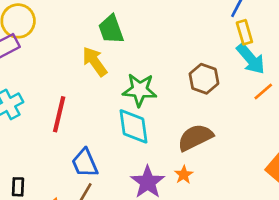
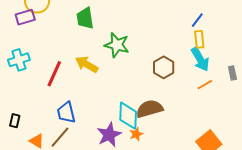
green trapezoid: (111, 29) -> (85, 18), moved
yellow arrow: (95, 62) -> (87, 64), moved, turned -35
green star: (140, 90) -> (117, 45), moved
cyan diamond: (133, 126) -> (128, 116), moved

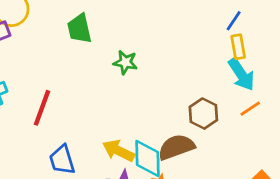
green star: (117, 45) -> (125, 62), size x0.7
yellow arrow: (87, 64) -> (118, 151), moved
brown hexagon: (164, 67) -> (203, 114), moved

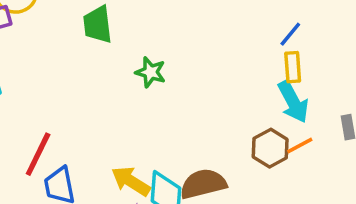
red line: (42, 108) -> (38, 154), moved
brown hexagon: (203, 114) -> (270, 148), moved

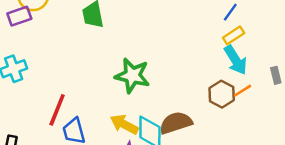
yellow rectangle: (293, 67) -> (234, 35), turned 65
green star: (151, 72) -> (132, 76), moved, size x1.6

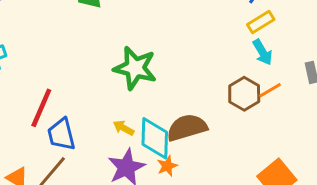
cyan arrow: (236, 60) -> (263, 52), size x0.7
yellow arrow: (124, 124) -> (124, 128), size x0.6

